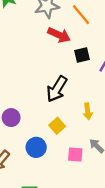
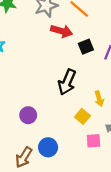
yellow square: (57, 126) -> (82, 116), moved
blue circle: (36, 147) -> (48, 147), moved

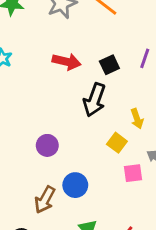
red arrow: (62, 31) -> (67, 62), moved
black square: (86, 47) -> (109, 65), moved

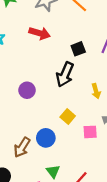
red arrow: (67, 62) -> (40, 33), moved
yellow square: (117, 143) -> (68, 117), moved
purple circle: (47, 145) -> (27, 90), moved

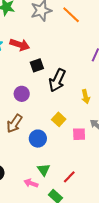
red arrow: (40, 33) -> (20, 45), moved
black square: (78, 49) -> (37, 65), moved
brown arrow: (22, 147) -> (14, 124), moved

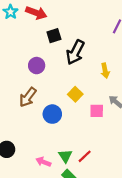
green triangle: (44, 170) -> (65, 156), moved

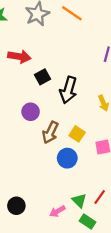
brown arrow: (28, 97) -> (50, 132), moved
blue circle: (52, 114) -> (67, 158), moved
pink arrow: (43, 162) -> (57, 211), turned -40

